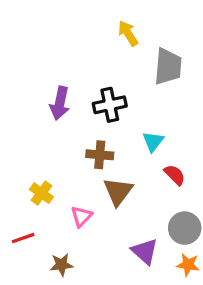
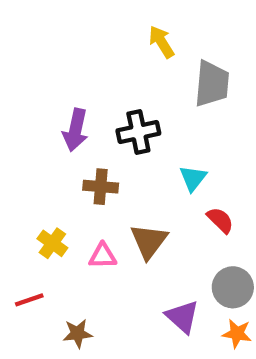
brown cross: (100, 155) -> (101, 187), moved
pink triangle: (81, 216) -> (103, 256), moved, turned 45

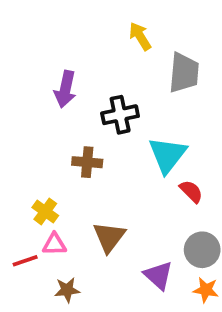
purple arrow: (75, 130) -> (65, 89), moved
cyan triangle: (193, 178) -> (167, 155), size x1.6
brown triangle: (149, 241) -> (109, 237), moved
pink triangle: (103, 256) -> (54, 244), moved

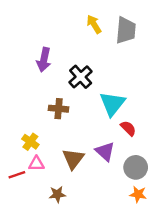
gray trapezoid: (184, 73) -> (126, 30), moved
black cross: (120, 115) -> (81, 77), turned -30
purple triangle: (158, 275) -> (105, 151), moved
brown star: (67, 290) -> (57, 194), moved

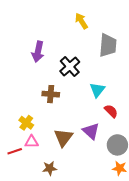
gray trapezoid: (126, 30) -> (108, 45), moved
cyan triangle: (112, 104) -> (97, 90), size x0.7

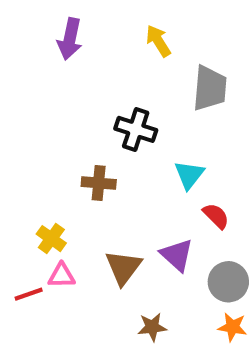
purple arrow: (38, 52) -> (70, 39), moved
black cross: (70, 67) -> (136, 129), turned -30
brown star: (50, 168) -> (152, 327), moved

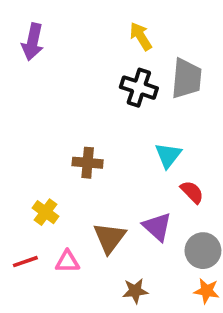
purple arrow: (70, 39) -> (33, 42), moved
black cross: (136, 129) -> (139, 88), moved
pink triangle: (62, 276) -> (67, 262), moved

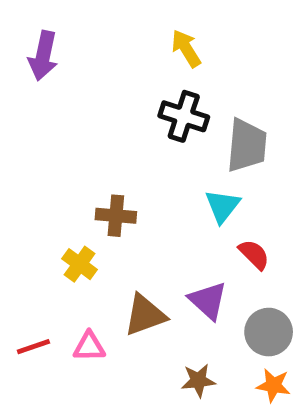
gray trapezoid: (186, 78) -> (247, 145), moved
yellow cross: (45, 212) -> (80, 264), moved
brown triangle: (110, 238) -> (145, 315), turned 33
brown star: (135, 291) -> (198, 380), moved

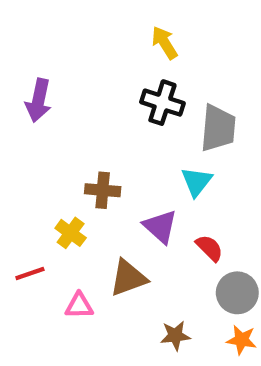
purple arrow: (43, 56) -> (38, 100), moved
red semicircle: (254, 254) -> (209, 248), moved
purple triangle: (208, 301) -> (160, 227), moved
red line: (33, 347) -> (30, 274), moved

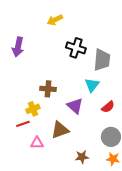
yellow arrow: (165, 43) -> (55, 20), moved, turned -84
yellow cross: (71, 233) -> (33, 109), turned 32
red semicircle: (209, 248) -> (108, 107), moved, turned 96
red line: (30, 274) -> (23, 124), moved

